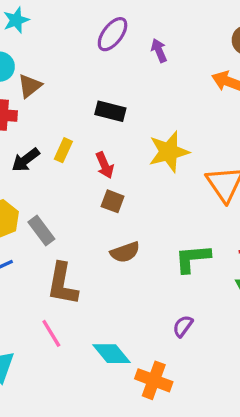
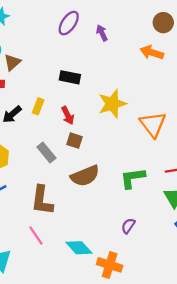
gray rectangle: (41, 231) -> (46, 152), moved
brown semicircle: (125, 252) -> (85, 176), size x1.4

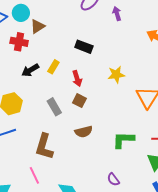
yellow star: (112, 104) -> (116, 75), size x0.7
brown semicircle: (85, 176) -> (84, 132), size x0.7
purple semicircle: (128, 226) -> (113, 180), turned -80

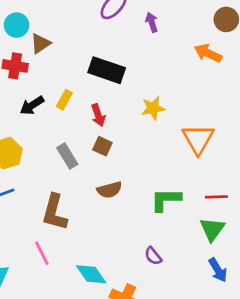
black rectangle: (84, 47) -> (107, 70), size x1.4

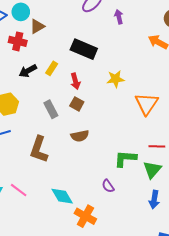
green L-shape: (166, 200) -> (125, 159), moved
pink line: (42, 253) -> (19, 190), moved, turned -30
blue arrow: (218, 270) -> (154, 200), turned 36

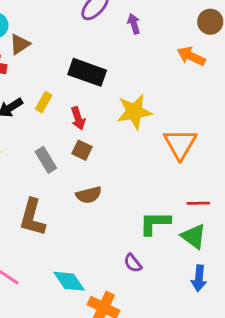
yellow star: (115, 79) -> (134, 112), size x1.4
green triangle: (152, 170) -> (194, 236), turned -30

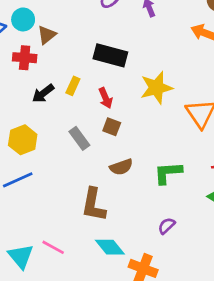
brown L-shape: (32, 217) -> (94, 205), moved
green L-shape: (155, 223) -> (168, 173), moved
purple semicircle: (133, 263) -> (167, 226), turned 90

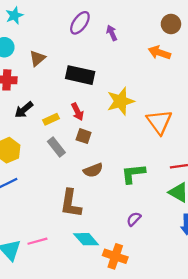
brown triangle: (47, 35) -> (37, 58), moved
yellow rectangle: (73, 86) -> (51, 119), moved, turned 42
pink line: (53, 247) -> (37, 241), turned -42

